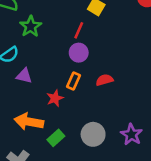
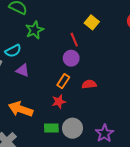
red line: (79, 30) -> (74, 40), turned -56
red star: (55, 98) -> (59, 102), moved
green rectangle: (56, 138) -> (51, 128), moved, turned 32

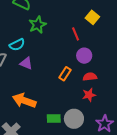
purple circle: (71, 58) -> (84, 56), moved
red star: (59, 102) -> (89, 95), moved

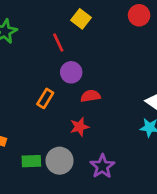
red semicircle: (90, 77) -> (91, 96), moved

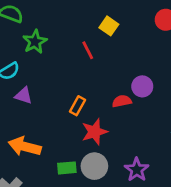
purple circle: (71, 72) -> (142, 86), moved
red star: (79, 127) -> (95, 132), moved, size x1.4

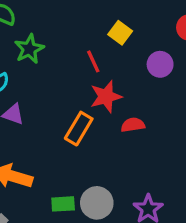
purple circle: (142, 86) -> (160, 64), moved
orange rectangle: (78, 106) -> (79, 129), size x1.4
red star: (95, 132) -> (106, 97), moved

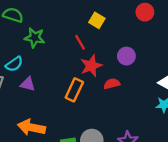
green star: (29, 49) -> (35, 38), turned -30
purple circle: (160, 64) -> (126, 56), moved

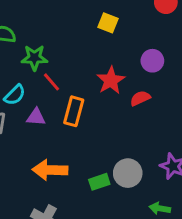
red line: (80, 42) -> (51, 82), moved
orange rectangle: (74, 90) -> (74, 111), moved

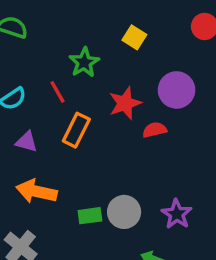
green star: (34, 58) -> (84, 62), moved, turned 30
purple circle: (152, 61) -> (177, 90), size x1.4
purple triangle: (36, 117) -> (27, 142), moved

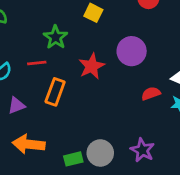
red line: (57, 92) -> (37, 63), turned -60
red semicircle: (155, 130) -> (151, 94), moved
purple triangle: (27, 142) -> (16, 105), turned -30

